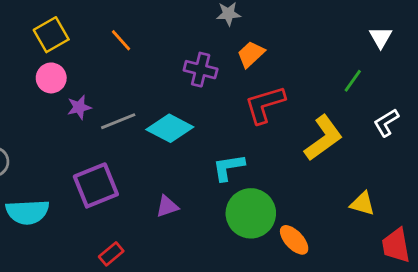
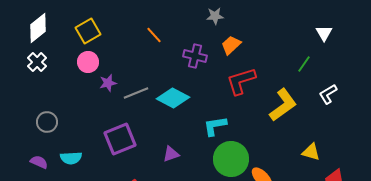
orange line: (121, 40) -> (154, 35), moved
cyan semicircle: (27, 212) -> (71, 158), size x0.7

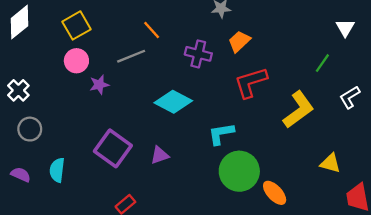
white cross: (37, 62) -> (18, 90), moved
gray line: (136, 93) -> (131, 56), moved
purple square: (120, 139) -> (113, 148), turned -32
purple triangle: (171, 154) -> (160, 155), moved
cyan semicircle: (71, 158) -> (57, 170), turned 100

